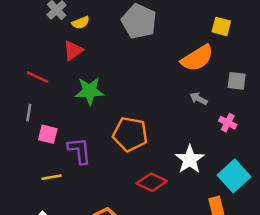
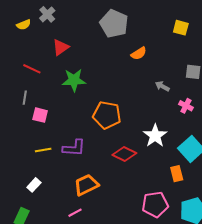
yellow semicircle: (81, 23) -> (24, 25), moved
orange semicircle: (197, 58) -> (139, 53), moved, size x0.6
purple L-shape: (79, 151) -> (74, 148), moved, turned 100

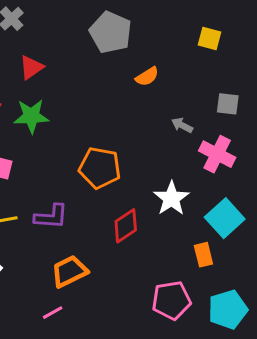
green star: (74, 80) -> (31, 116), moved
pink cross: (186, 106) -> (217, 154), size x1.6
red diamond: (124, 154) -> (126, 226), turned -60

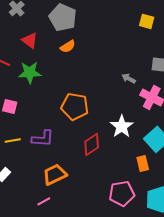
gray pentagon: (111, 32) -> (63, 17), moved
red triangle: (31, 67) -> (30, 40), turned -48
orange semicircle: (147, 77) -> (68, 46), moved

